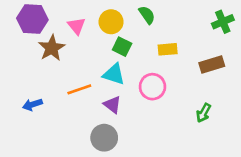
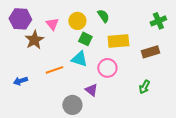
yellow rectangle: (168, 49) -> (118, 41), size x1.5
purple triangle: (112, 105) -> (91, 90), moved

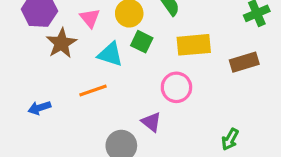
cyan triangle: (79, 59) -> (110, 54), moved
green arrow: (144, 87) -> (230, 139), moved

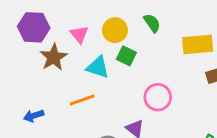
yellow rectangle: (194, 45) -> (198, 44), moved

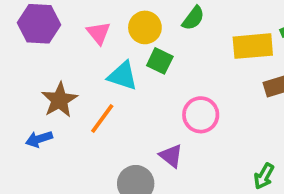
green semicircle: (152, 23) -> (193, 18), turned 72
brown star: (54, 57) -> (59, 100), moved
orange line: (82, 100) -> (102, 119), turned -35

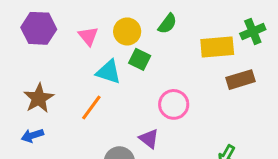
brown star: (59, 100) -> (39, 98), moved
blue arrow: (39, 139) -> (32, 135), moved

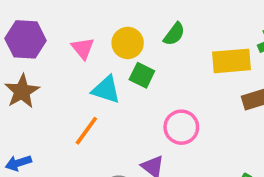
brown star: (39, 98) -> (22, 91), moved

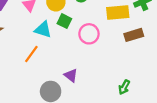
pink circle: (181, 127) -> (89, 34), moved

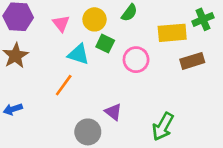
green arrow: (124, 87) -> (163, 127), moved, size x1.5

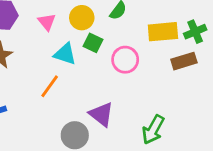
green cross: (203, 19) -> (195, 32), moved
purple triangle: (113, 112) -> (101, 114), size x1.4

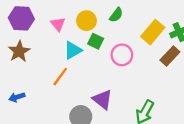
yellow rectangle: (163, 32) -> (153, 32), turned -45
cyan triangle: (65, 54) -> (73, 50), turned -48
brown rectangle: (184, 61) -> (170, 56), turned -30

